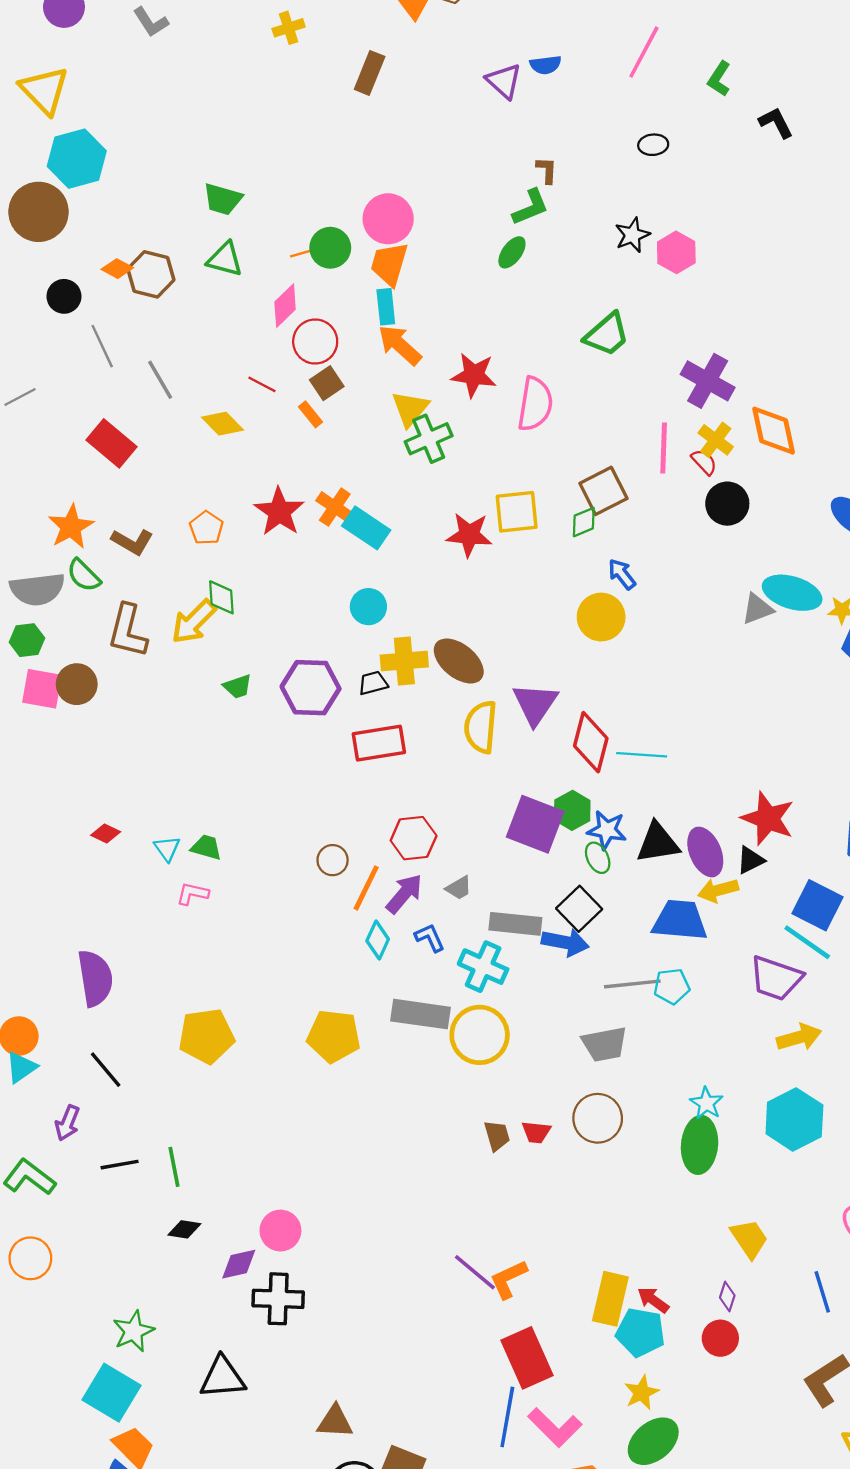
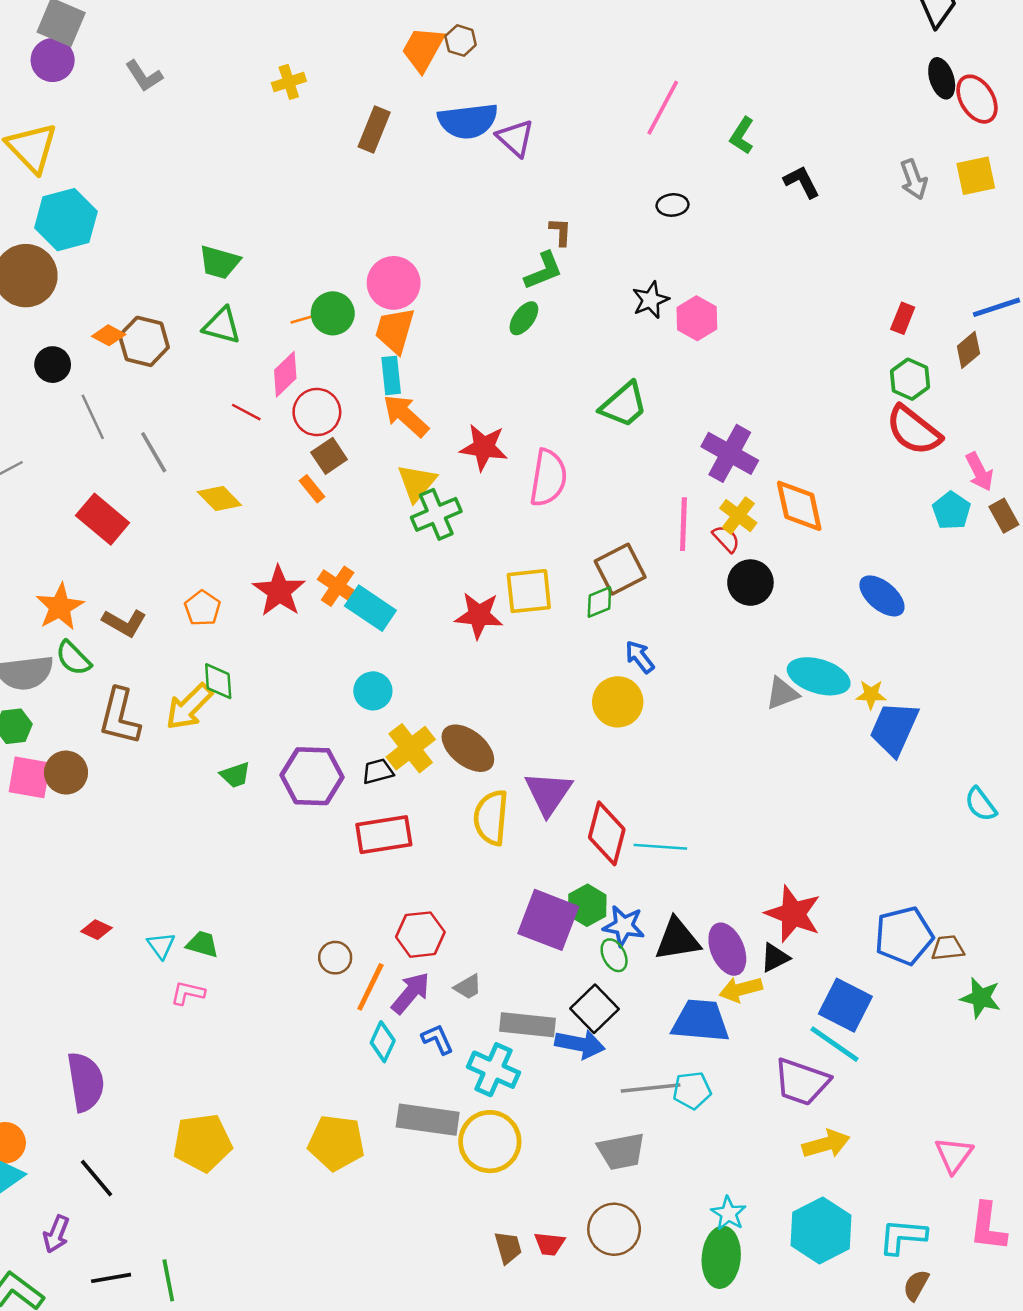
blue semicircle: (546, 65) -> (468, 121), moved, size x1.8
red line: (262, 384) -> (246, 412), moved
yellow cross: (404, 661) -> (411, 748), turned -33

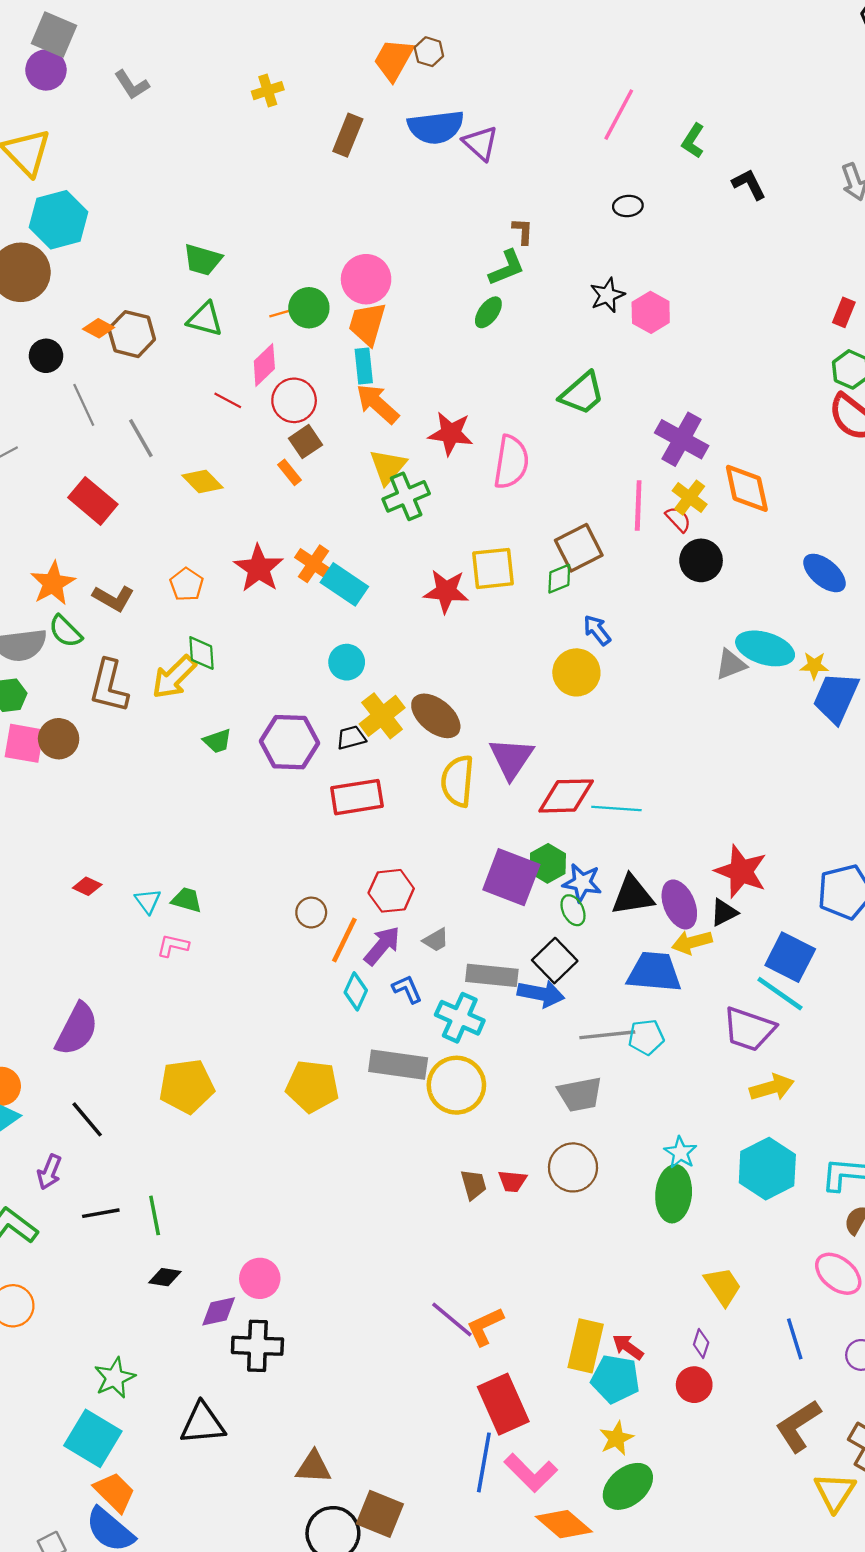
red diamond: (607, 833) -> (566, 796), turned 74
purple semicircle: (85, 1082) -> (77, 1029), turned 36

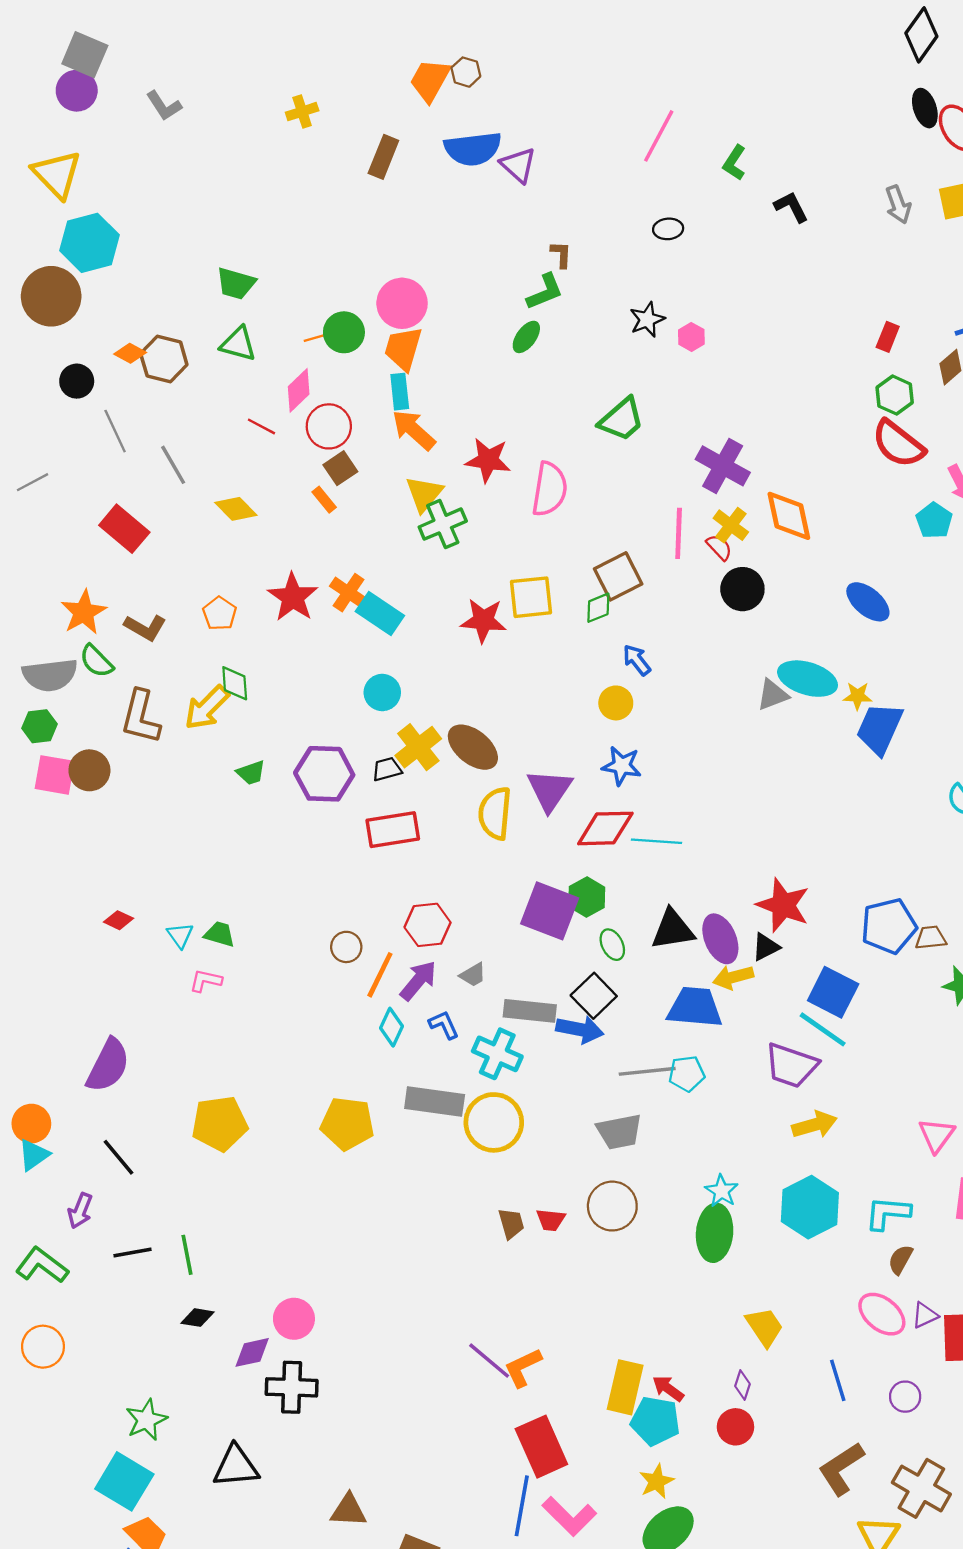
pink hexagon: (651, 312) -> (691, 337), size x0.7
yellow circle: (576, 672) -> (616, 703), size x0.7
blue star: (582, 883) -> (622, 766), moved

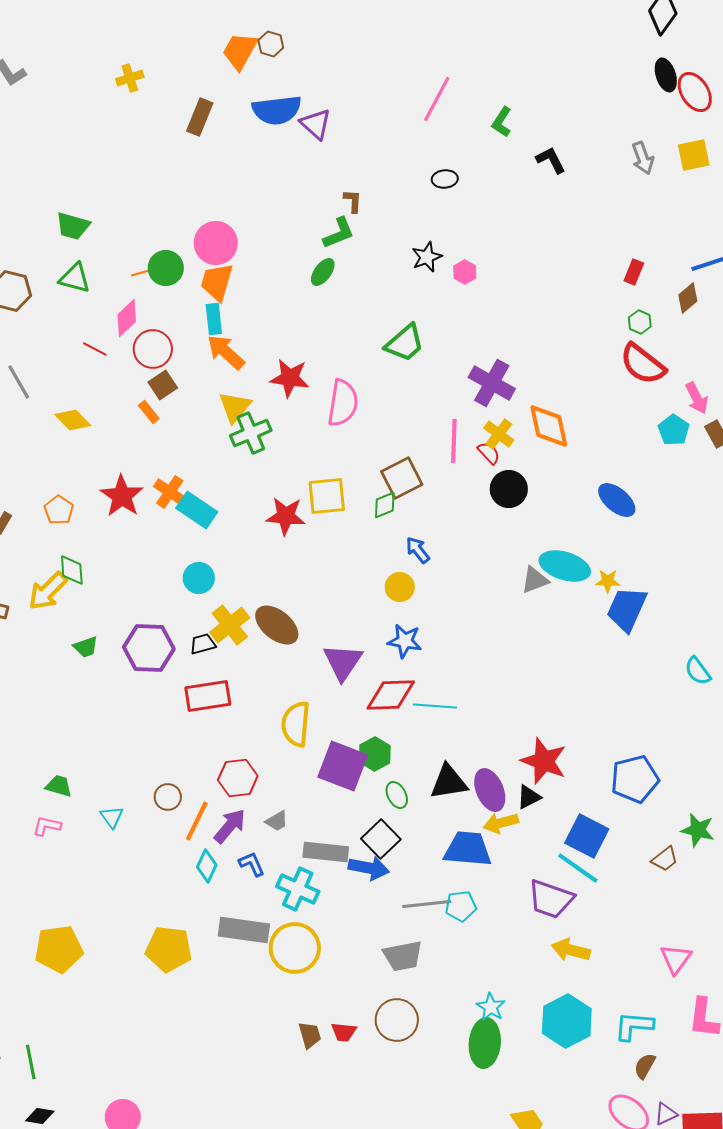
green hexagon: (895, 395) -> (640, 322), size x0.7
yellow semicircle: (495, 813) -> (296, 724), moved
cyan triangle: (180, 935) -> (112, 817), moved
brown trapezoid: (931, 938) -> (665, 859), moved, turned 148
yellow arrow: (814, 1125) -> (571, 950), turned -150

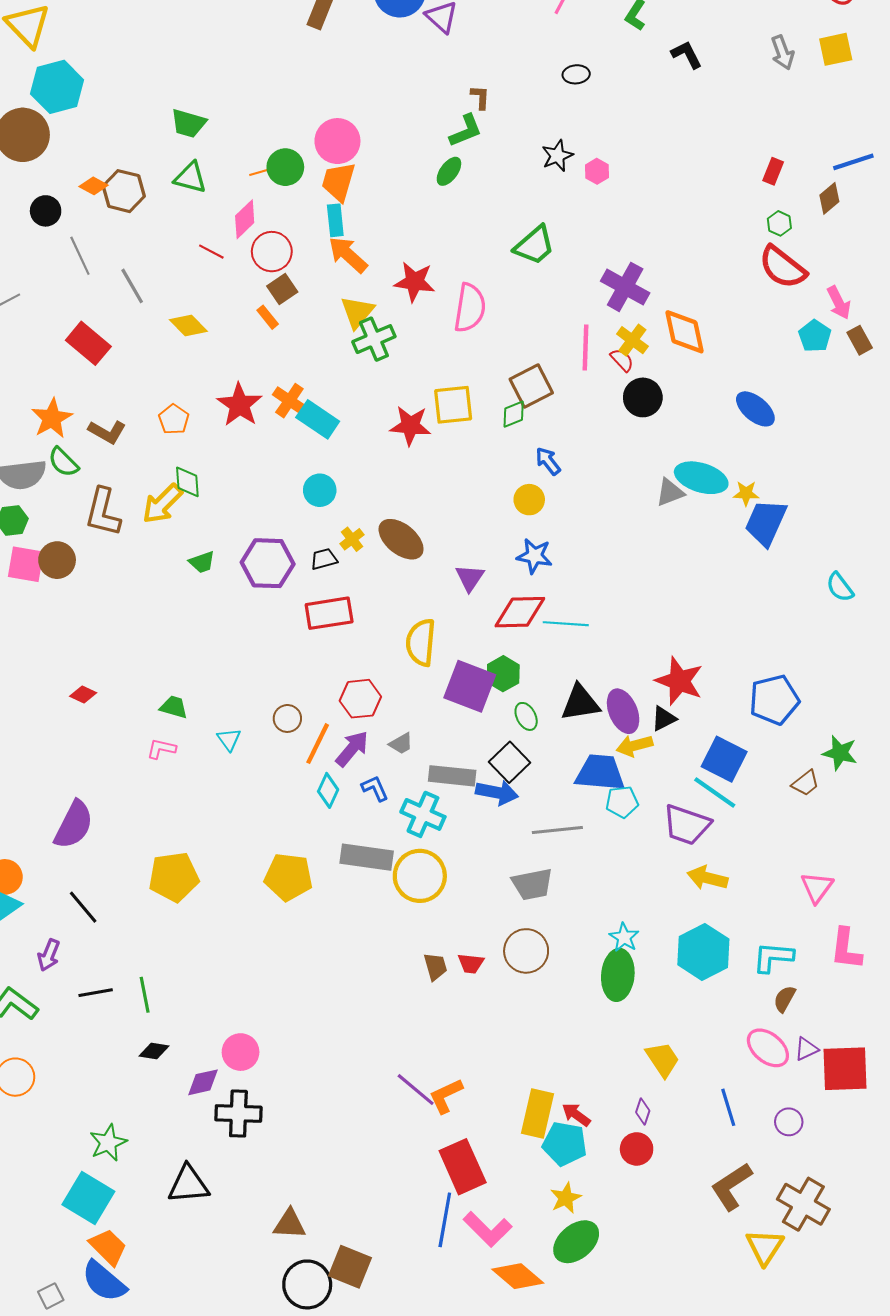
yellow cross: (230, 625) -> (352, 539), size x0.6
purple triangle: (343, 662) -> (470, 578), size x0.7
cyan pentagon: (461, 906) -> (622, 802), moved

